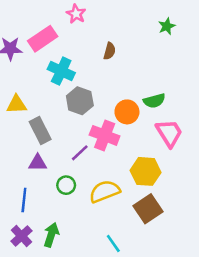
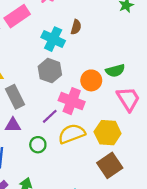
cyan cross: (61, 71) -> (53, 39), moved
yellow semicircle: (105, 191) -> (72, 134), moved

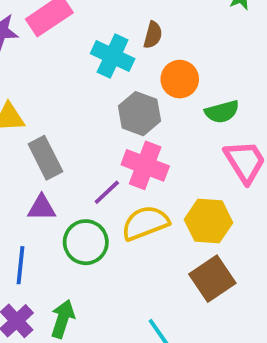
gray hexagon: (50, 71) -> (139, 114), moved
orange circle: (91, 80) -> (180, 79), moved
green circle: (38, 145) -> (86, 242), size x1.5

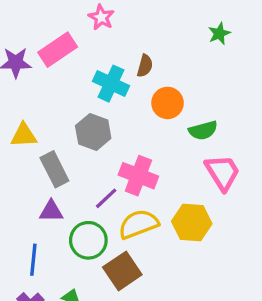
gray hexagon: (139, 114) -> (93, 132), moved
brown square: (212, 279) -> (122, 271), moved

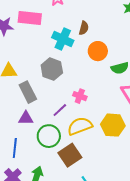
pink rectangle: (58, 50) -> (30, 18), turned 40
pink cross: (138, 176) -> (80, 96), size x0.6

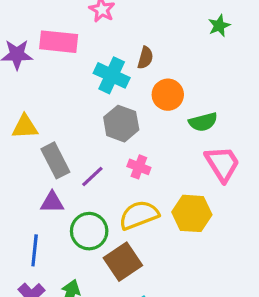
gray hexagon: (52, 69) -> (121, 124), moved
purple line: (60, 110) -> (92, 177), moved

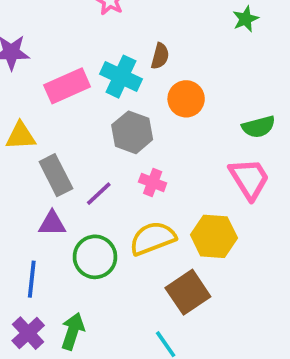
pink rectangle: (59, 42) -> (67, 86), moved, turned -30
green semicircle: (203, 122) -> (259, 127), moved
brown square: (123, 262) -> (188, 292), moved

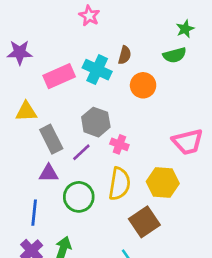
green semicircle: (259, 127) -> (175, 55), moved
gray hexagon: (132, 132) -> (96, 122), moved
pink trapezoid: (249, 179) -> (188, 142), turned 108
yellow semicircle: (153, 238) -> (119, 184), turned 120

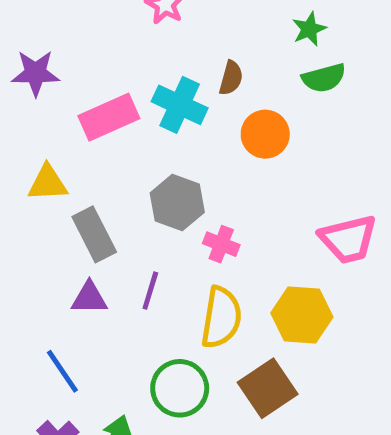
green star: (185, 29) -> (309, 29), moved
purple line: (81, 152) -> (150, 291), moved, turned -30
green circle: (79, 197) -> (180, 388), moved
blue line: (34, 213) -> (62, 371), turned -40

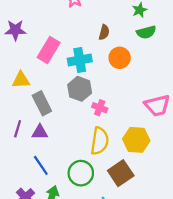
cyan cross: (180, 105) -> (80, 60), moved, turned -35
pink rectangle: (109, 117) -> (49, 50), turned -35
purple line: (150, 291) -> (18, 129), moved
blue line: (62, 371) -> (41, 165), moved

